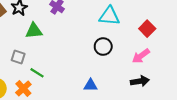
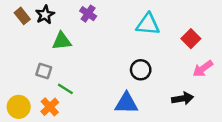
black circle: (103, 47) -> (141, 70), moved
pink arrow: (141, 56) -> (203, 69), moved
blue triangle: (91, 85) -> (126, 103), size x1.5

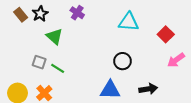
green triangle: (62, 41) -> (55, 36), turned 48
green line: (65, 89) -> (58, 68), moved
black arrow: (183, 98) -> (148, 89), moved

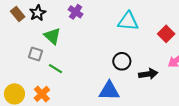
gray square: (39, 62) -> (36, 54), moved
black arrow: (148, 89) -> (148, 74), moved

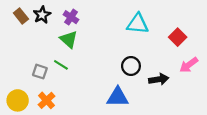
purple cross: (76, 12) -> (71, 17), moved
green triangle: (52, 36) -> (69, 39), moved
gray square: (36, 54) -> (40, 72), moved
green line: (56, 69) -> (61, 65), moved

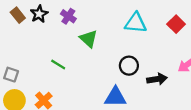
red square: (178, 37) -> (176, 24), moved
green triangle: (69, 39) -> (89, 39), moved
gray square: (40, 72) -> (11, 75), moved

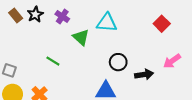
cyan triangle: (136, 23) -> (107, 23), moved

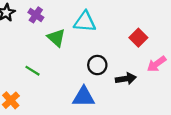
red square: (162, 24) -> (138, 38), moved
green line: (53, 61) -> (32, 71), moved

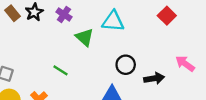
red square: (138, 38) -> (167, 16), moved
pink arrow: (157, 64) -> (185, 64), turned 72

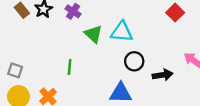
cyan triangle: (113, 21) -> (122, 32), moved
green line: (61, 70) -> (70, 67), turned 63

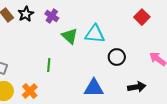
black circle: (134, 61) -> (117, 57), moved
black arrow: (163, 75) -> (137, 87), moved

